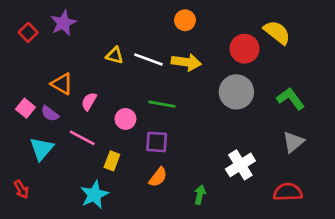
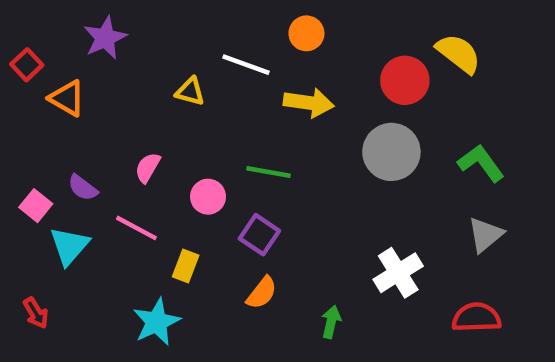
red square: (28, 32) -> (27, 65), moved
white line: (148, 59) -> (246, 65), moved
orange triangle: (62, 84) -> (67, 98), moved
pink square: (25, 108) -> (36, 206), moved
purple square: (157, 142) -> (259, 235), turned 30

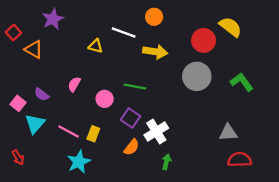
pink line: (136, 228) -> (69, 131), moved
gray triangle: (485, 235) -> (228, 133), moved, turned 36
white cross: (398, 273) -> (156, 131), moved

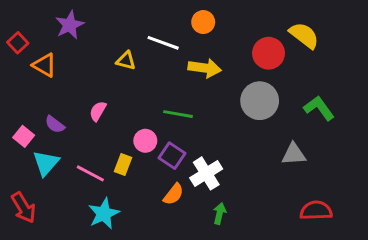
pink circle: (105, 99) -> (145, 141), moved
gray triangle: (228, 133) -> (294, 154), moved
yellow rectangle: (93, 134) -> (123, 165), moved
red arrow: (18, 157) -> (24, 208), size x1.5

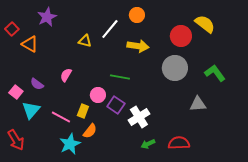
white line: (163, 43) -> (110, 29), turned -70
orange semicircle: (174, 194) -> (90, 131), moved
red semicircle: (316, 211) -> (179, 143), moved
green arrow: (220, 214) -> (148, 144), turned -128

